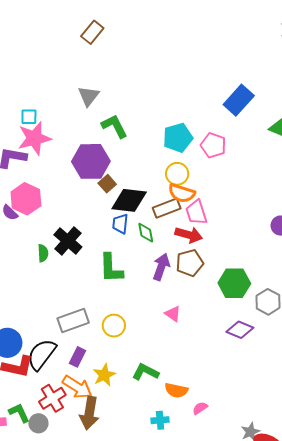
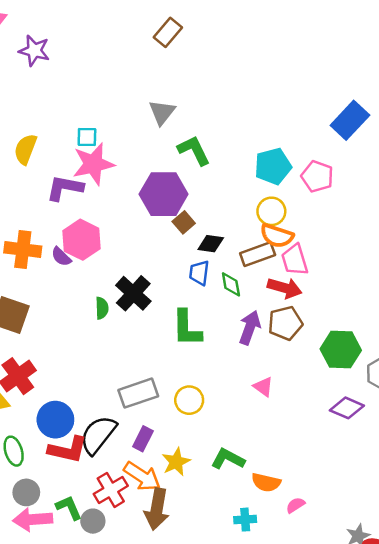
black diamond: (129, 200) -> (211, 244), size x0.6

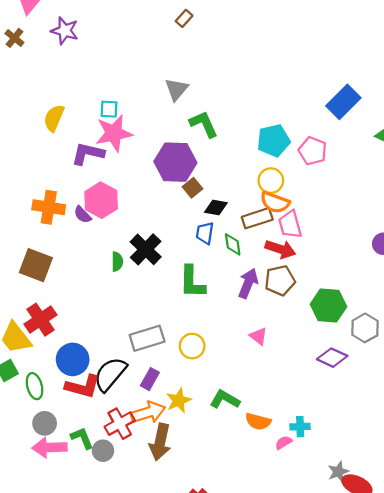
brown rectangle: (168, 32) -> (184, 18), size x0.7
orange arrow: (142, 476) -> (148, 412), turned -52
cyan cross: (245, 520) -> (300, 427), moved

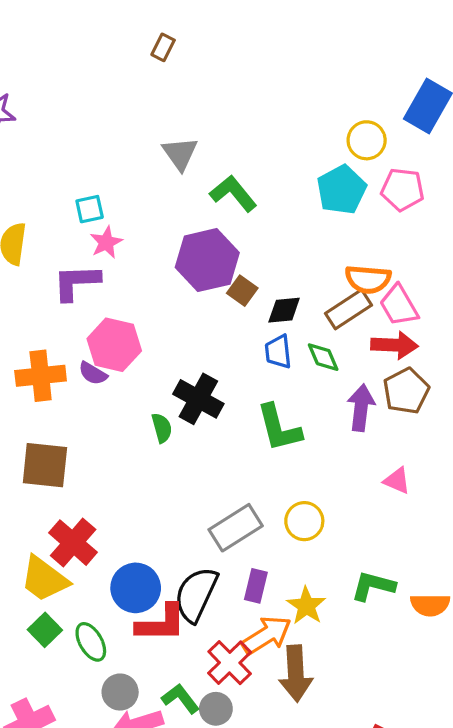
pink star: (114, 133) -> (106, 242), size x0.6
yellow circle: (271, 181) -> (367, 140), moved

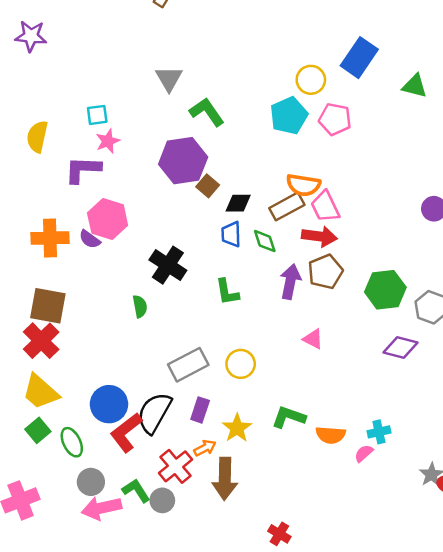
green semicircle: (162, 428) -> (140, 306), moved
green L-shape: (279, 428) -> (227, 292), size x0.7
red cross: (73, 543) -> (41, 341), moved
red L-shape: (161, 623) -> (126, 432), turned 138
orange arrow: (266, 635) -> (205, 448), size x0.6

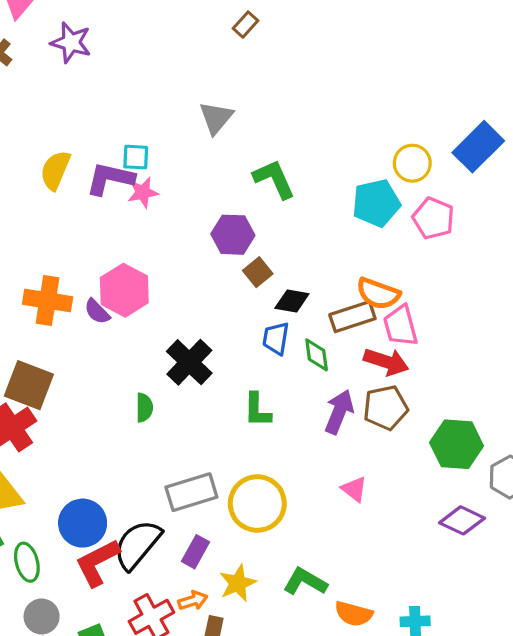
gray triangle: (169, 79) -> (216, 118), moved
purple hexagon: (183, 161) -> (233, 235), size x0.7
purple L-shape: (83, 169) -> (110, 179), moved
yellow circle: (241, 364) -> (257, 503), size x1.5

